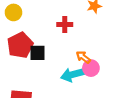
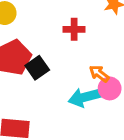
black square: (37, 53) -> (37, 68), turned -35

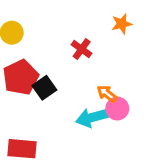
red cross: (74, 29) -> (82, 49), turned 36

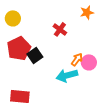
orange arrow: (107, 94) -> (77, 59), turned 88
pink circle: (117, 109) -> (89, 62), moved

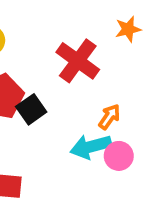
red cross: (60, 29) -> (78, 61), size x1.6
pink circle: (89, 62) -> (119, 156), moved

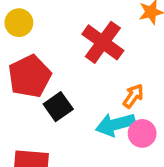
black square: (31, 109) -> (58, 107), moved

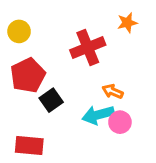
red cross: (103, 42) -> (88, 48), turned 32
orange arrow: (133, 96) -> (113, 91), turned -102

